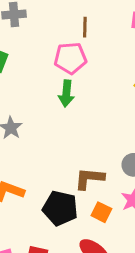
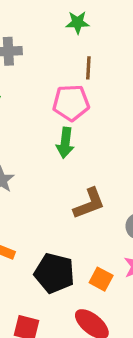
brown L-shape: (89, 179) -> (89, 204), moved, turned 152

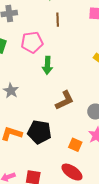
pink pentagon: (71, 103) -> (32, 42), moved
black pentagon: (54, 273) -> (39, 132), moved

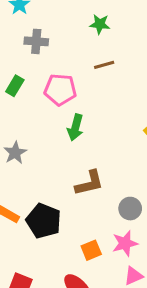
brown line: (58, 20) -> (104, 65), turned 64
orange square: (75, 145) -> (91, 250), turned 32

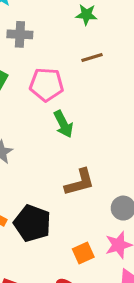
green arrow: (75, 128) -> (63, 124), turned -40

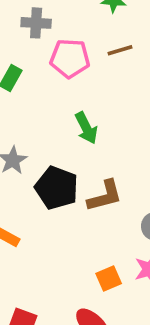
pink pentagon: (46, 85) -> (70, 58), moved
black pentagon: (32, 223) -> (57, 188), moved

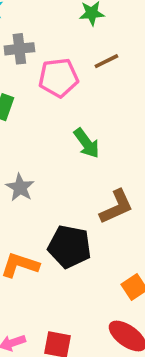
black pentagon: (57, 188) -> (69, 247), moved

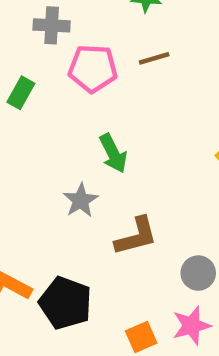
gray star: (20, 188) -> (81, 200), moved
black pentagon: (69, 247) -> (65, 303), moved

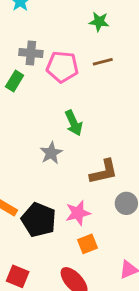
gray cross: (52, 25) -> (31, 53), moved
brown L-shape: (136, 236) -> (104, 172), moved
pink star: (192, 326) -> (78, 213), moved

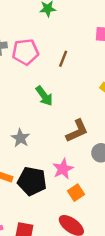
brown line: (103, 62) -> (63, 59), moved, turned -42
gray star: (51, 153) -> (21, 138), moved

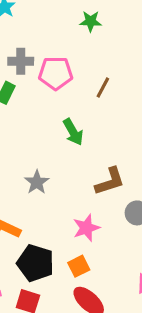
black pentagon: (32, 181) -> (35, 263), moved
orange square: (76, 193) -> (79, 266), moved

